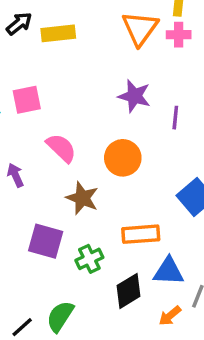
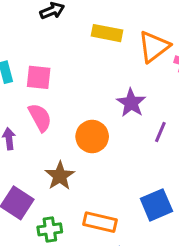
yellow rectangle: (58, 33) -> (107, 33), moved
pink semicircle: (61, 148) -> (40, 117), moved
orange circle: (123, 158) -> (92, 136), moved

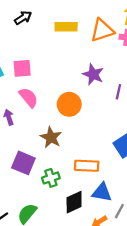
orange triangle: (154, 47) -> (102, 30), turned 30

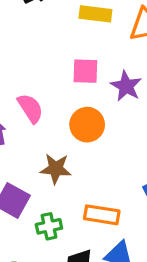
pink square: (22, 68) -> (85, 71), moved
brown star: (51, 137) -> (56, 169), turned -30

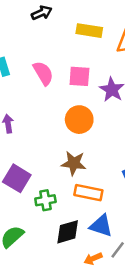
pink semicircle: (30, 108) -> (43, 73), moved
brown star: (56, 169) -> (74, 163), moved

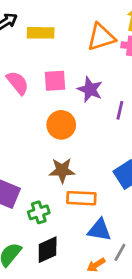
yellow rectangle: (89, 31) -> (41, 33), moved
black diamond: (68, 232) -> (48, 250), moved

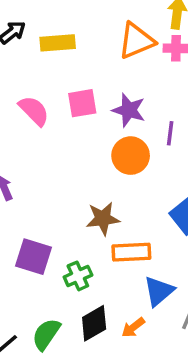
orange circle: (61, 125) -> (131, 156), moved
blue triangle: (99, 230) -> (159, 291), turned -45
orange arrow: (96, 265) -> (133, 327), moved

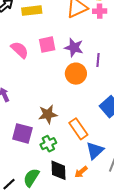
brown star: (103, 219) -> (48, 114), moved
orange rectangle: (131, 252) -> (78, 129), turned 60
black diamond: (94, 323) -> (58, 170), turned -60

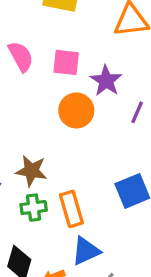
orange circle: (76, 74) -> (76, 110), moved
green cross: (48, 144) -> (34, 208), moved

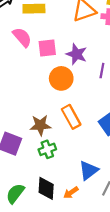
pink semicircle: (21, 57) -> (22, 37), moved
orange rectangle: (71, 209) -> (71, 117), moved

